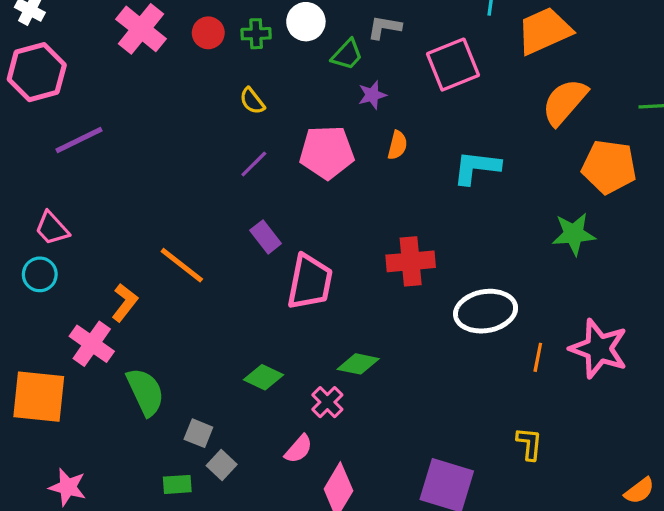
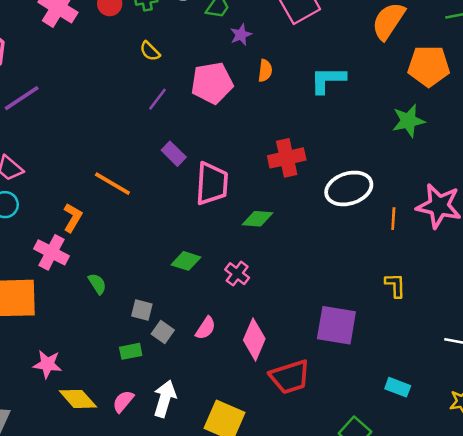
green diamond: (358, 364) -> (257, 219), moved
green semicircle: (145, 392) -> (97, 284), size x0.6
pink semicircle: (299, 449) -> (206, 328), moved

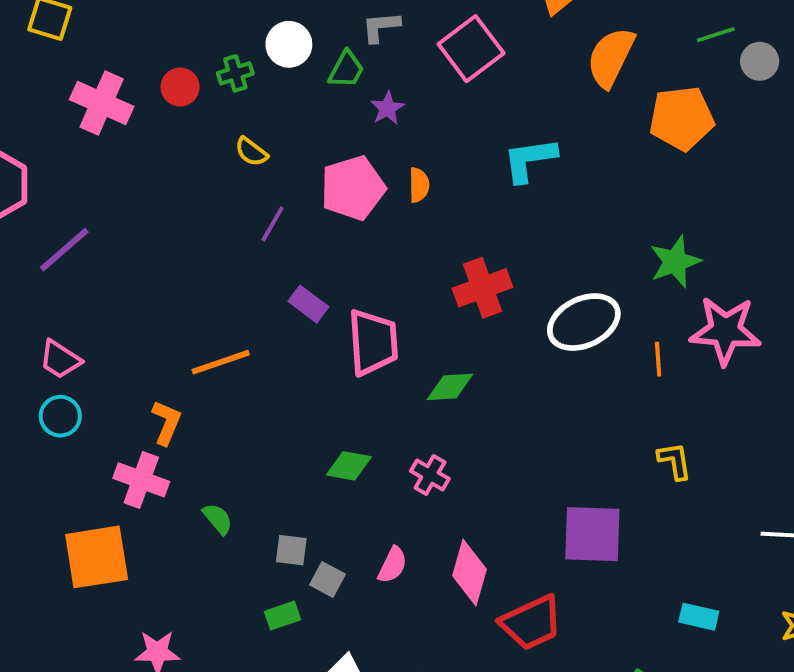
orange semicircle: (265, 71) -> (419, 185), moved
green star: (408, 121) -> (675, 262), moved
orange line: (112, 184) -> (221, 362), turned -42

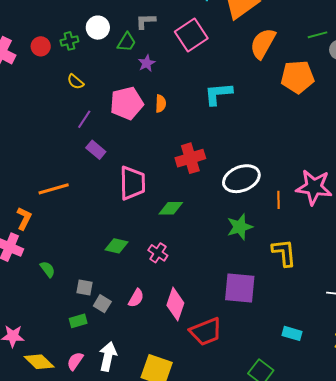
green star: (675, 262) -> (240, 227), moved
purple rectangle: (308, 304) -> (96, 150), moved
yellow L-shape: (675, 461) -> (284, 253), size x1.4

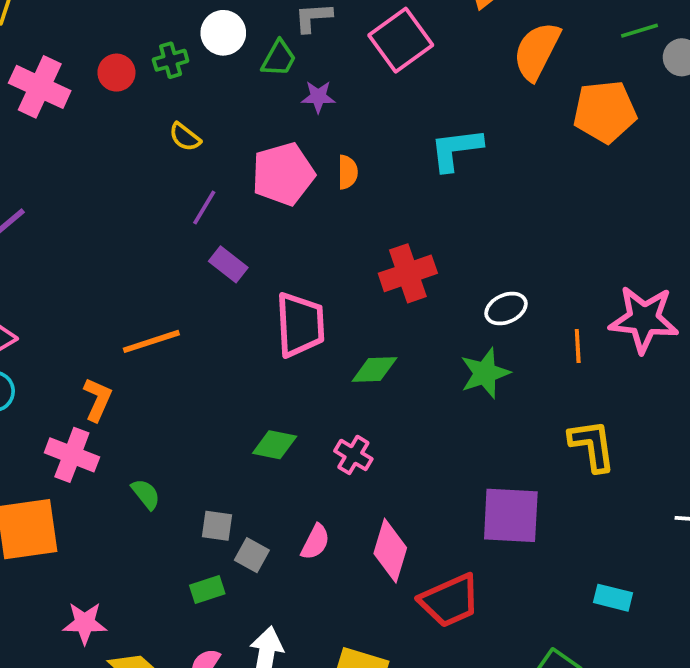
purple star: (147, 63) -> (318, 97), turned 30
white ellipse: (241, 179) -> (506, 309), size x0.6
green star: (240, 227) -> (485, 373), moved

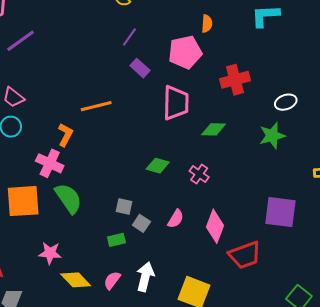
pink pentagon: (283, 174) -> (185, 52), moved
green semicircle: (146, 494) -> (68, 198), moved, size x1.8

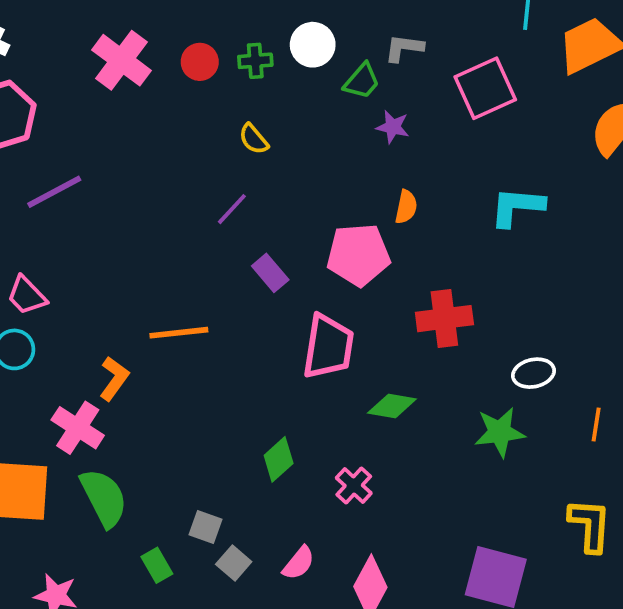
purple line: (129, 37) -> (232, 209), moved
green diamond: (158, 166) -> (279, 459), turned -65
green rectangle: (116, 240) -> (157, 565), moved, turned 66

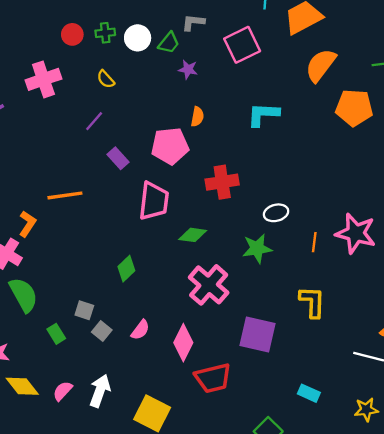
white circle: (313, 45) -> (138, 38), moved
pink cross: (122, 60) -> (43, 79), moved, turned 36
pink cross: (354, 485) -> (209, 285), moved, size x1.8

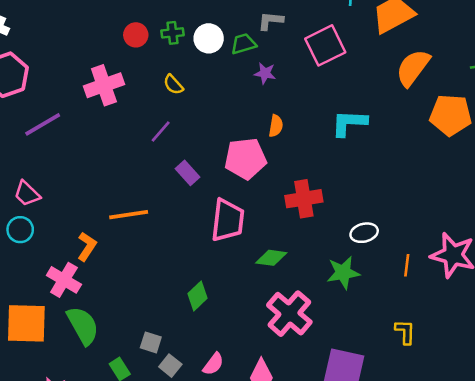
green trapezoid: (169, 43) -> (243, 44), turned -145
yellow L-shape: (312, 302) -> (405, 332), size x0.7

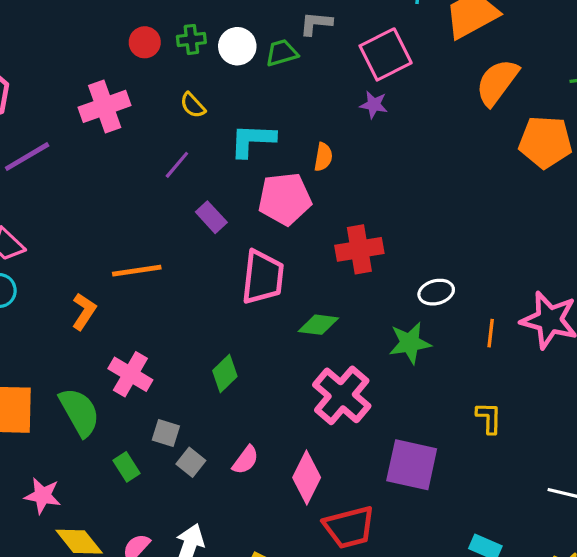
purple star: (265, 73) -> (374, 105), moved
cyan L-shape: (349, 123) -> (252, 140), moved
pink cross: (64, 280) -> (130, 374), moved

